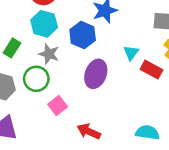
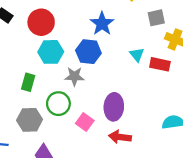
gray star: (49, 54) -> (74, 76), moved
purple ellipse: (96, 74) -> (114, 107), moved

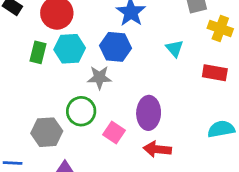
red rectangle: (160, 64) -> (215, 73), moved
green rectangle: (28, 82) -> (38, 52), moved

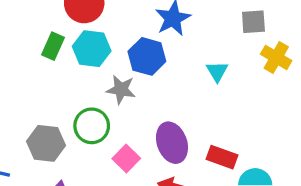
red rectangle: (215, 73) -> (222, 157), moved
purple ellipse: (149, 113) -> (172, 143), turned -32

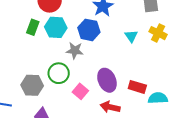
yellow cross: (276, 57) -> (158, 33), moved

